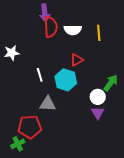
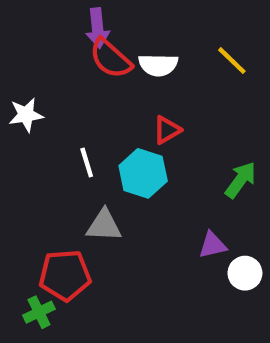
red semicircle: (51, 27) -> (111, 58), turned 135
yellow line: (99, 33) -> (232, 61), moved, turned -42
white circle: (98, 97) -> (245, 273), moved
purple triangle: (98, 113) -> (212, 245), turned 48

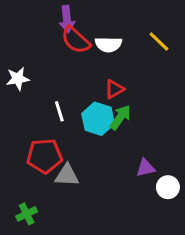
green arrow: (241, 180) -> (120, 117), moved
gray triangle: (104, 225) -> (67, 175), moved
red pentagon: (65, 275) -> (44, 156), moved

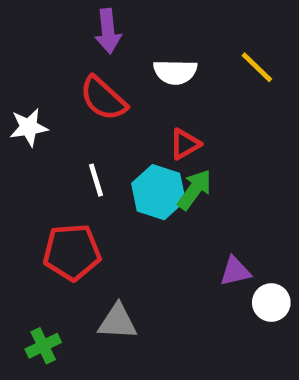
red semicircle: (76, 40) -> (103, 98), moved
gray triangle: (67, 175) -> (118, 322), moved

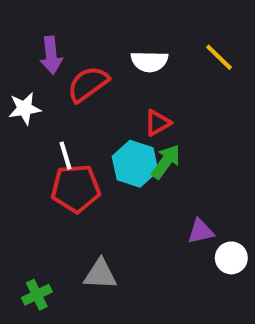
purple arrow: (108, 31) -> (51, 55), moved
red semicircle: (103, 98) -> (88, 84), turned 102
white line: (96, 180) -> (65, 156), moved
red pentagon: (72, 252) -> (76, 188), moved

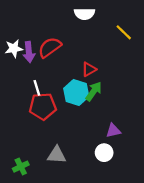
purple arrow: (51, 55) -> (29, 52), moved
white semicircle: (149, 61) -> (84, 14), moved
white star: (25, 108) -> (14, 49), moved
white circle: (231, 258) -> (104, 153), moved

